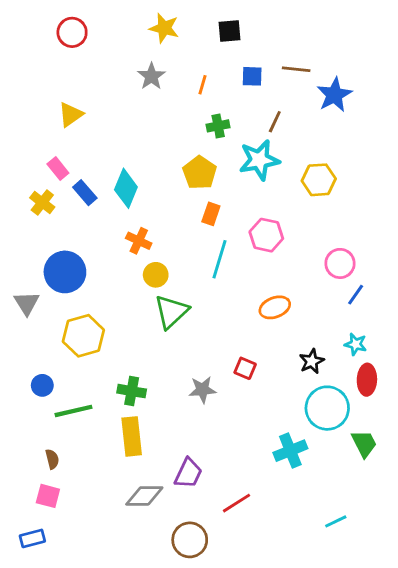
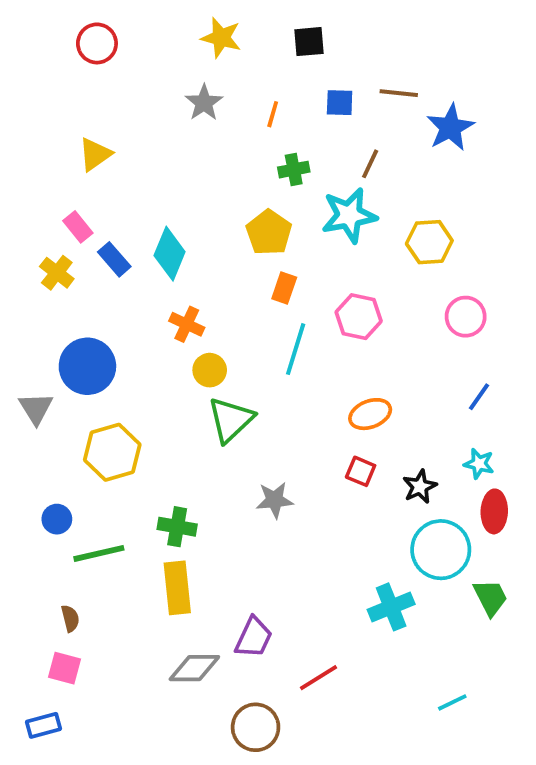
pink circle: (340, 263) -> (466, 317), moved
red square: (245, 368) -> (361, 471), moved
gray star: (202, 390) -> (275, 500), moved

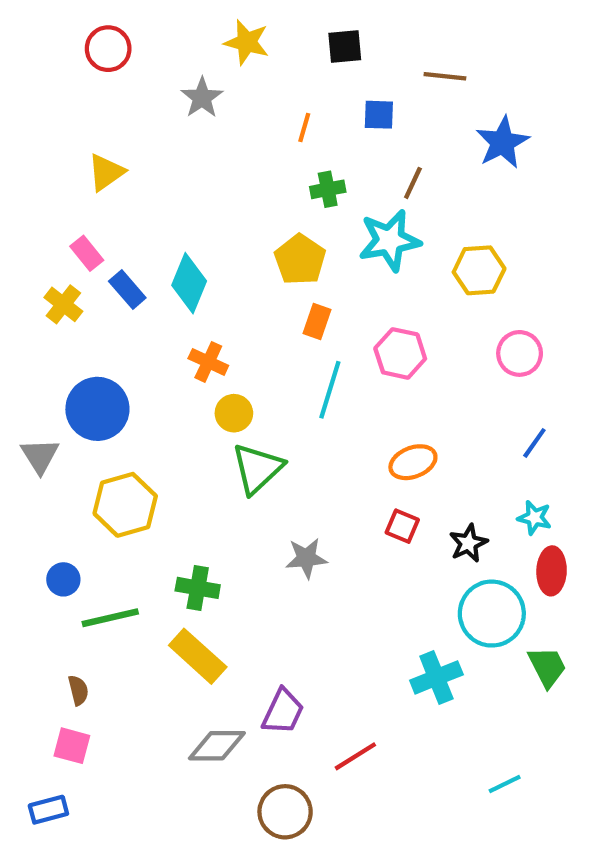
brown line: (399, 93) -> (445, 76), moved
gray star: (204, 103) -> (202, 98), moved
yellow rectangle: (177, 588) -> (198, 656), turned -42

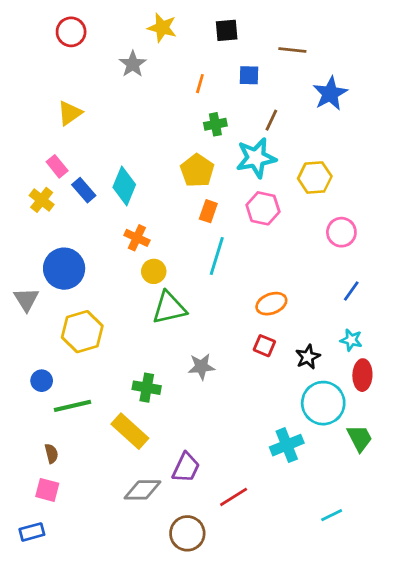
pink hexagon: (400, 353) -> (263, 208), moved
green triangle: (257, 469) -> (169, 308), turned 30
green cross: (198, 588) -> (147, 388), moved

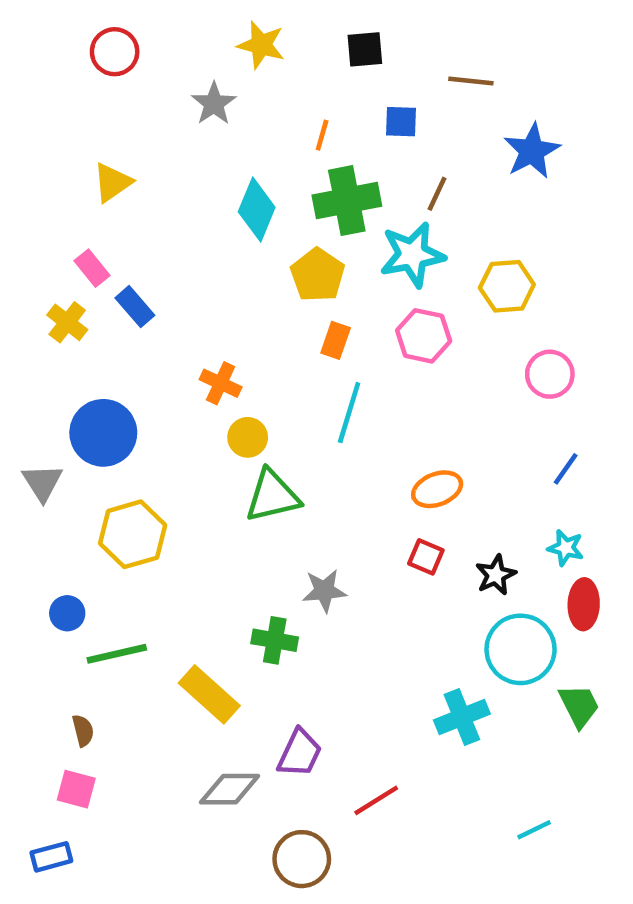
green cross: (215, 124) -> (347, 201), size x1.8
cyan diamond: (124, 186) -> (257, 210), moved
green cross: (147, 388) -> (275, 640), moved

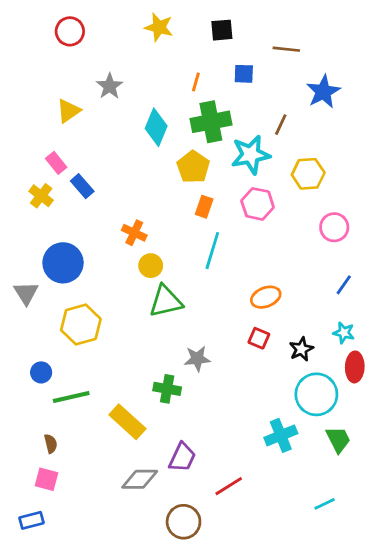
gray star: (214, 104) -> (110, 86), moved
brown line: (437, 194) -> (281, 125), moved
green trapezoid: (579, 706) -> (338, 440), moved

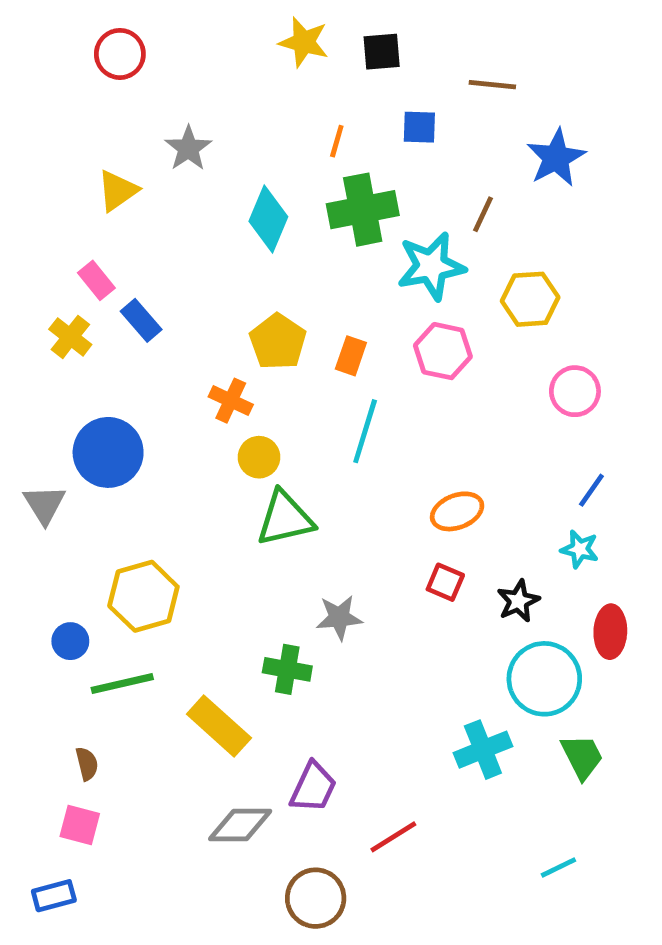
yellow star: (159, 27) -> (304, 42), moved
yellow pentagon: (193, 167) -> (278, 342), moved
yellow hexagon: (81, 324) -> (143, 596), moved
cyan star: (344, 333) -> (580, 549), moved

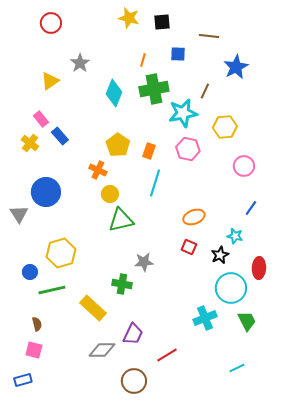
cyan star: (580, 549) -> (235, 236), moved

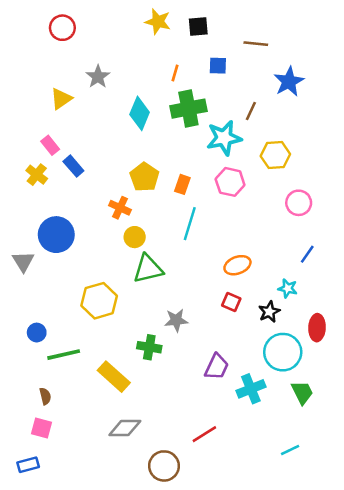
yellow hexagon: (61, 253) -> (99, 301), moved
purple trapezoid: (133, 334) -> (217, 367), moved

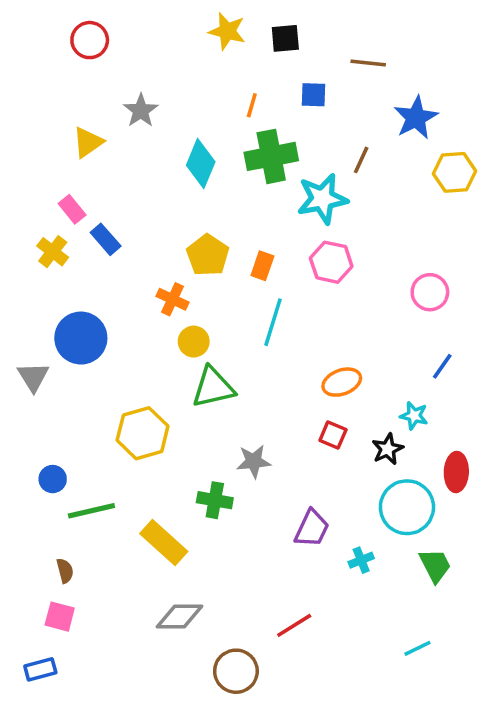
yellow hexagon: (275, 155) -> (455, 172), moved
cyan cross: (251, 389) -> (361, 560), size x0.6

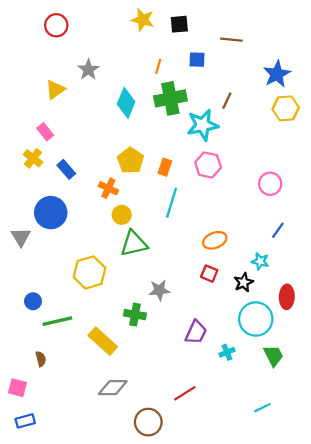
blue star: (416, 118) -> (277, 74), moved
blue rectangle: (106, 239) -> (66, 169), moved
pink square: (60, 617) -> (17, 388), moved

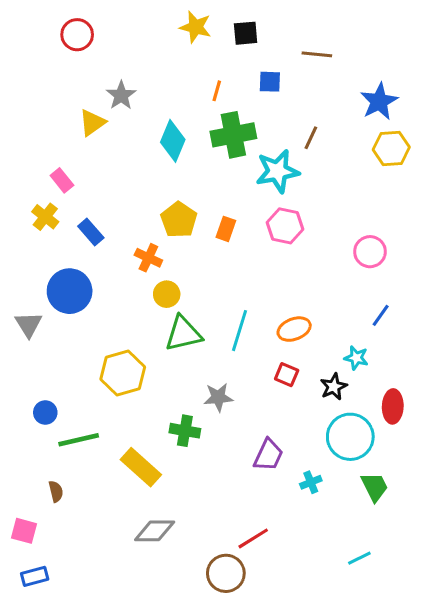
yellow triangle: (55, 90) -> (92, 123), moved
cyan line: (172, 203) -> (239, 331), moved
brown circle: (148, 422) -> (226, 573), moved

